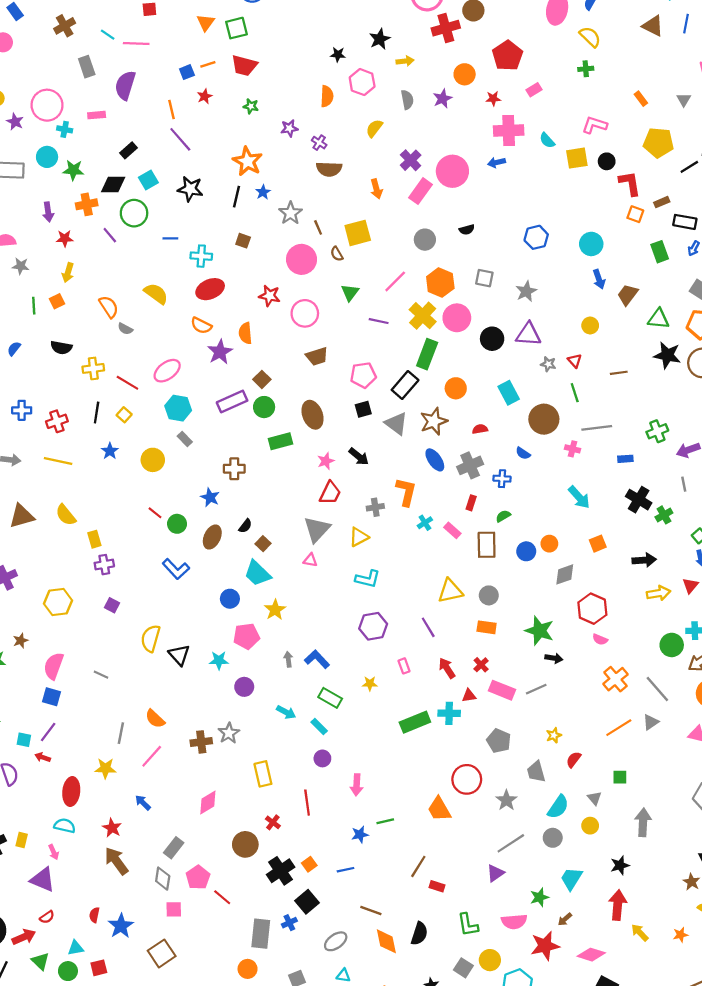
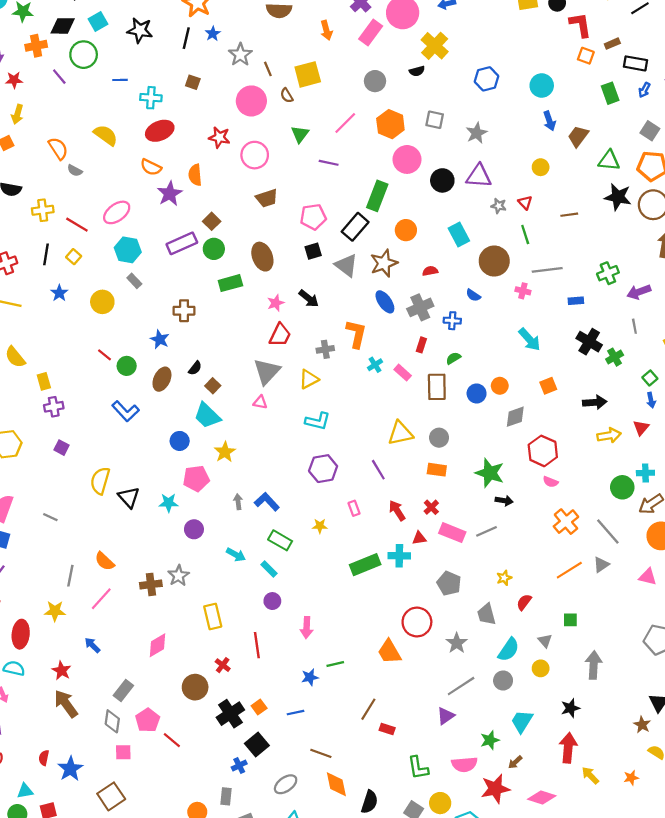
yellow cross: (423, 316) -> (435, 46), moved
gray rectangle: (261, 934) -> (226, 796), moved, size x0.6
black semicircle: (419, 934) -> (369, 802), moved

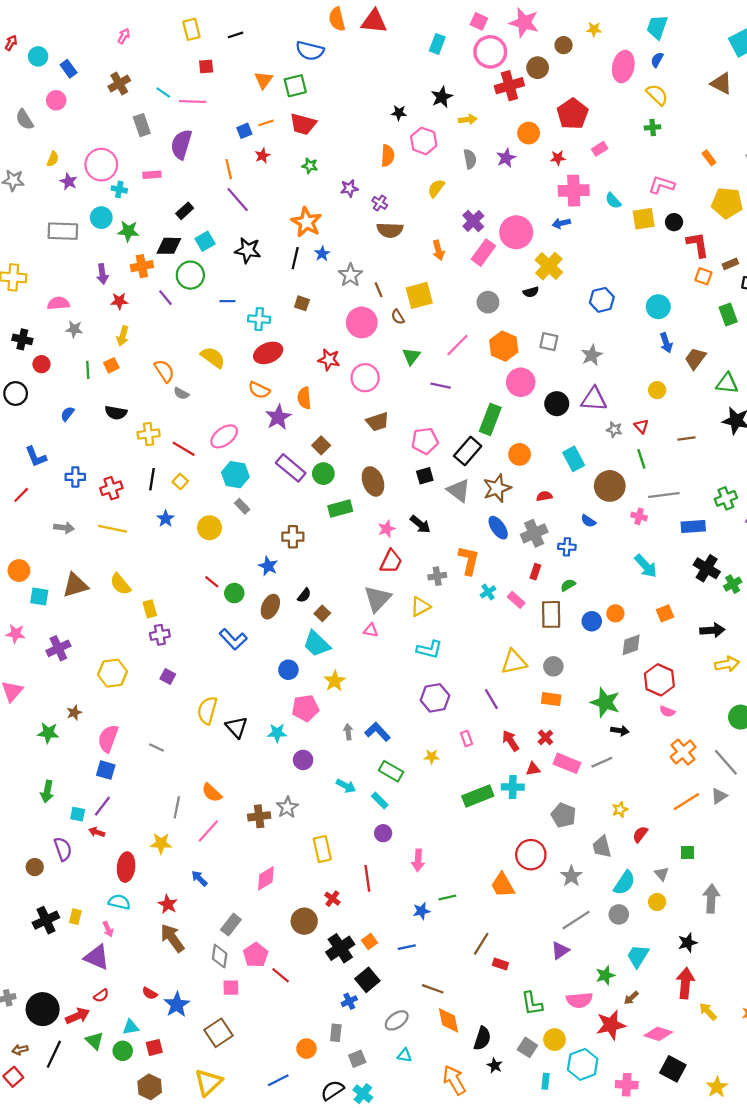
purple rectangle: (182, 243) -> (291, 468), turned 64
blue rectangle: (576, 301) -> (693, 527), size x1.5
red semicircle: (44, 758) -> (150, 993), turned -72

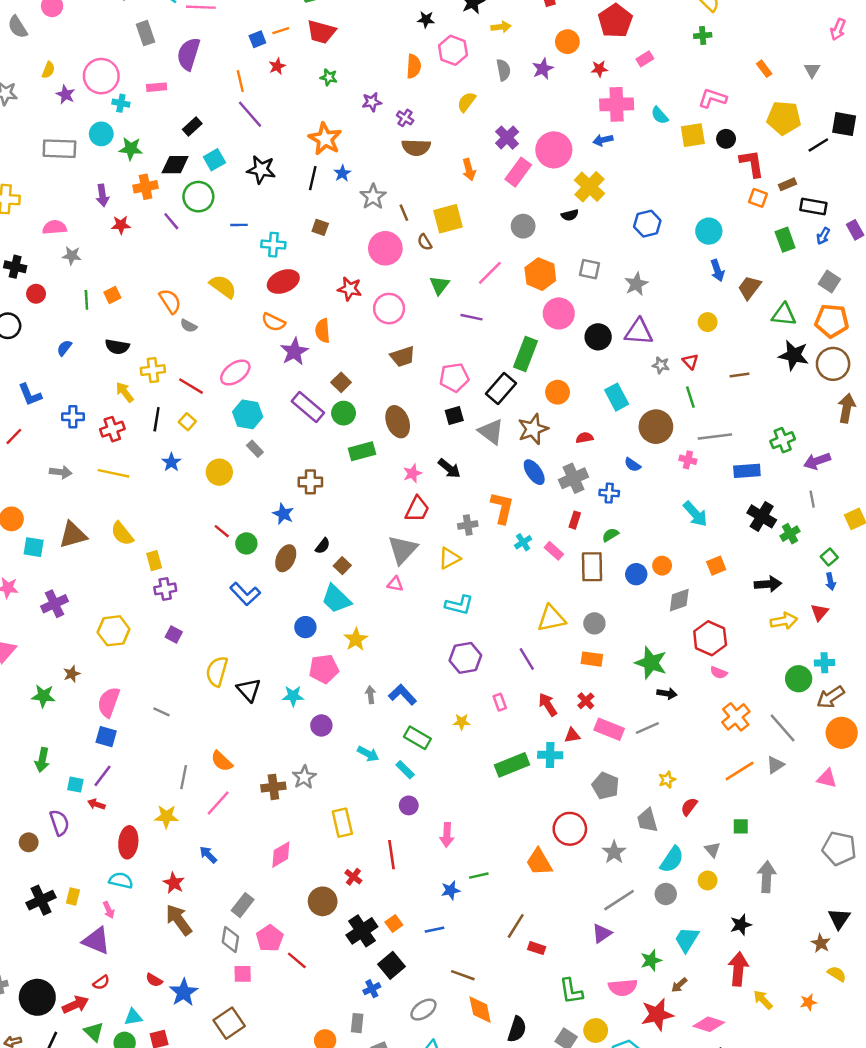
yellow arrow: (123, 336) -> (125, 392), moved, turned 126

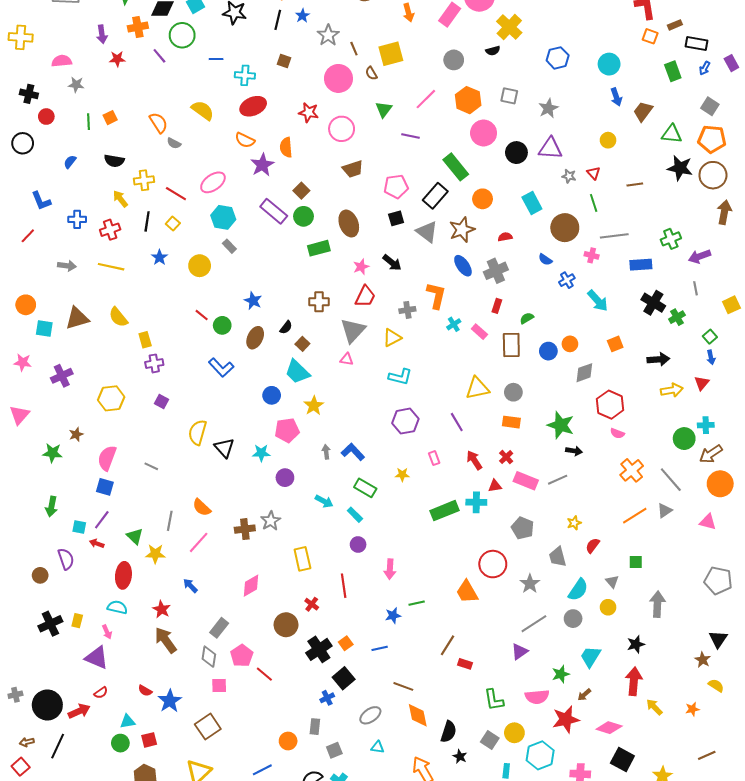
green rectangle: (526, 354) -> (456, 167), turned -60
brown cross: (310, 482) -> (319, 302), moved
blue cross: (609, 493) -> (567, 280), moved, turned -35
green triangle: (94, 1032) -> (135, 536), moved

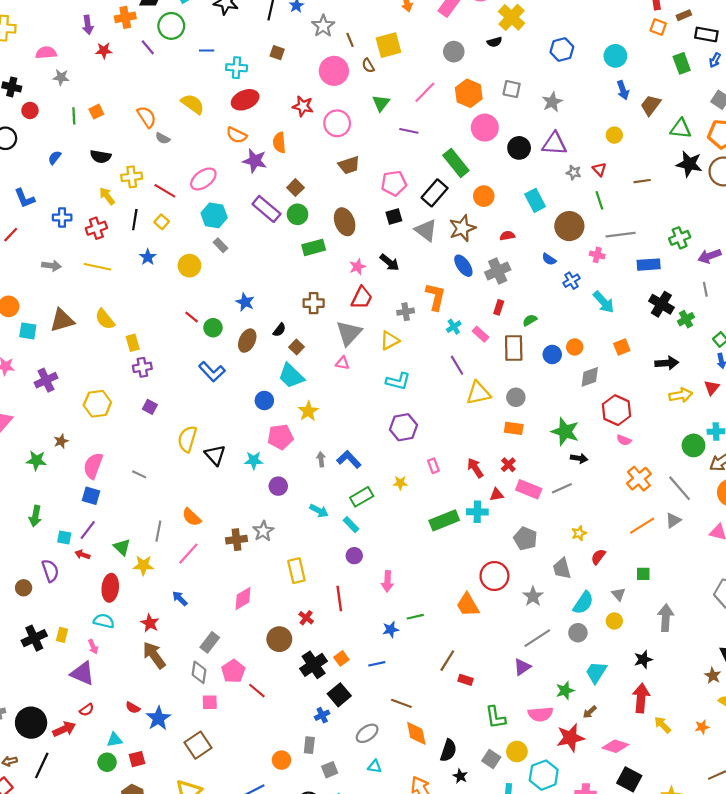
purple star: (262, 165) -> (255, 161), turned -30
purple line: (457, 422) -> (457, 365), moved
green rectangle: (365, 488) -> (362, 497), turned -60

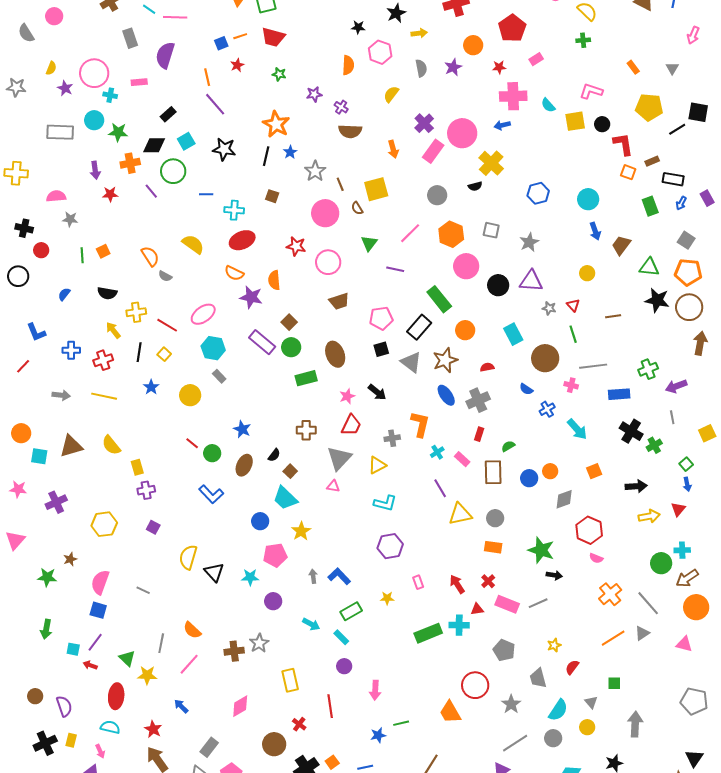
purple semicircle: (50, 571) -> (64, 706), moved

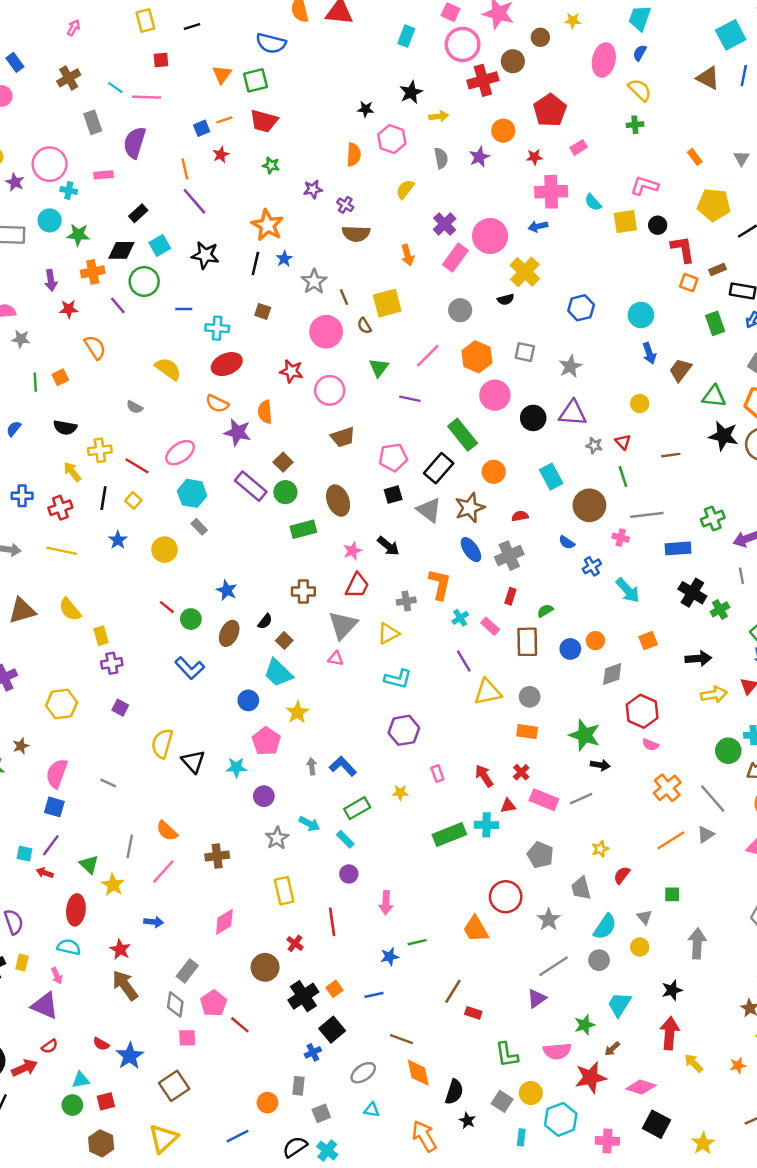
orange semicircle: (150, 256) -> (95, 347), moved
pink pentagon: (275, 555) -> (266, 741), turned -30
gray star: (259, 643) -> (277, 838), moved
yellow star: (147, 675) -> (113, 885), turned 30
blue arrow: (181, 706) -> (154, 922), turned 140

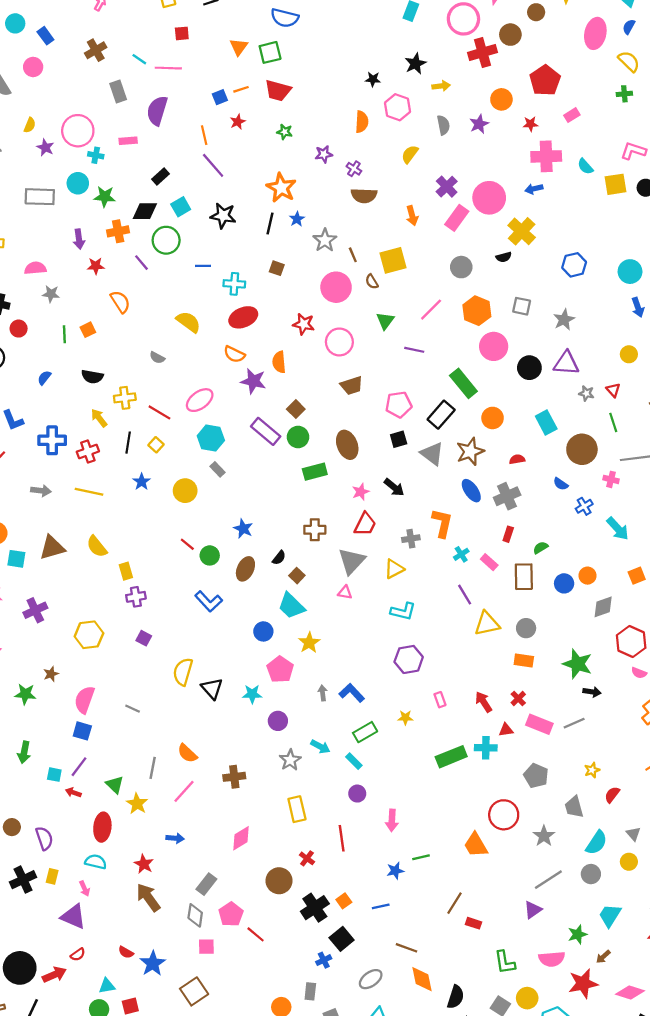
blue cross: (22, 496) -> (52, 440), size x1.4

